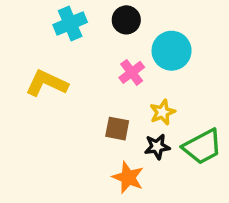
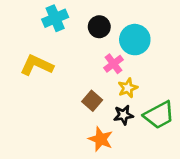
black circle: (126, 20) -> (99, 27), moved
pink cross: (132, 72) -> (113, 64), moved
brown square: (117, 129) -> (92, 101), turned 30

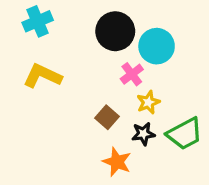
cyan cross: (55, 18) -> (38, 21), moved
black circle: (99, 27) -> (115, 31), size x1.5

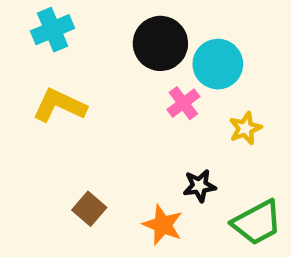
yellow star: (148, 102) -> (245, 128), moved
brown square: (107, 117) -> (89, 209), moved
green trapezoid: (185, 134) -> (257, 222), moved

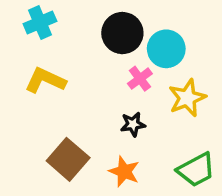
yellow star: (245, 128) -> (187, 98), size x1.5
black star: (199, 186) -> (133, 124), moved
brown square: (89, 209) -> (68, 159), size x1.6

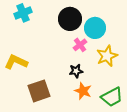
yellow L-shape: (45, 80) -> (16, 62), moved
brown square: (68, 159) -> (39, 91), turned 30
orange star: (124, 172) -> (83, 91), moved

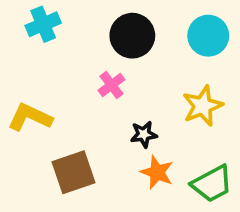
cyan circle: (95, 28) -> (208, 36), moved
pink cross: (80, 45) -> (111, 85), moved

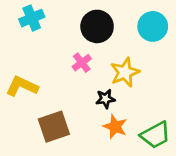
yellow star: (203, 106) -> (125, 72), moved

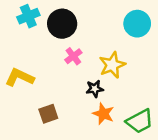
black circle: (97, 26) -> (62, 24), moved
brown square: (54, 127) -> (48, 114), size x0.7

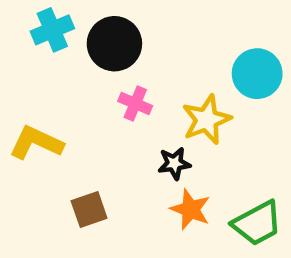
cyan circle: (137, 24) -> (257, 74), moved
pink cross: (73, 56) -> (135, 104), turned -30

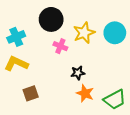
cyan cross: (52, 30) -> (16, 37), moved
yellow star: (206, 120) -> (84, 33), moved
brown square: (89, 209) -> (31, 93), moved

